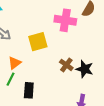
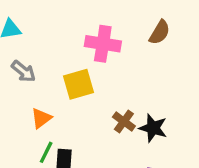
pink cross: (65, 20) -> (103, 44), moved
green line: (11, 79) -> (46, 152), moved

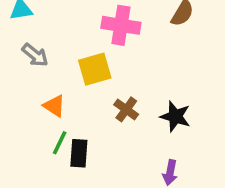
orange triangle: (41, 118) -> (54, 106), turned -50
brown cross: (124, 122) -> (126, 109), moved

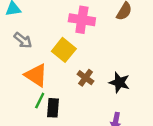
yellow square: (95, 69) -> (64, 50), turned -35
orange triangle: (54, 106) -> (36, 75), size x1.5

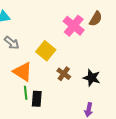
pink cross: (82, 20) -> (74, 26), moved, turned 30
green line: (40, 101) -> (26, 93), turned -32

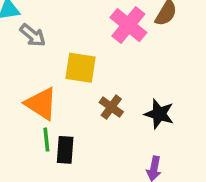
gray arrow: (12, 43) -> (33, 35), moved
yellow square: (46, 51) -> (80, 68), turned -30

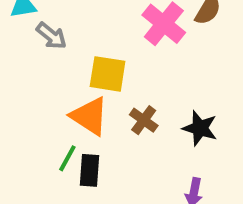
orange triangle: (41, 104) -> (89, 116), moved
green line: (46, 140) -> (67, 158), turned 35

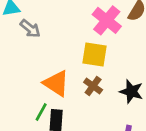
yellow square: (108, 74) -> (94, 55), moved

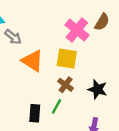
orange triangle: (56, 83) -> (32, 61), moved
green line: (41, 112) -> (56, 106), moved

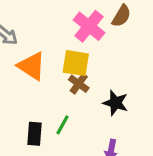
brown cross: (66, 85) -> (79, 84), moved

